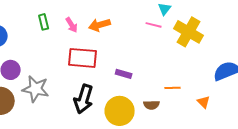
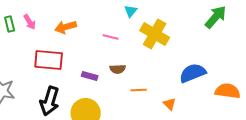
pink arrow: (72, 25) -> (30, 22), moved
pink line: (154, 25) -> (111, 37), moved
brown semicircle: (152, 105) -> (118, 69), moved

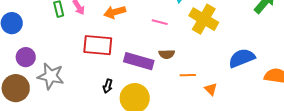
purple rectangle: (90, 76) -> (139, 61), size x1.8
black arrow: (50, 101) -> (108, 86), moved, size x0.5
orange triangle: (170, 104) -> (211, 89), moved

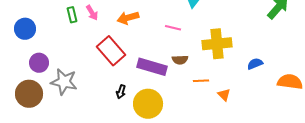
yellow cross: (204, 19) -> (217, 44), moved, turned -36
red rectangle: (98, 45) -> (111, 51), turned 44
blue semicircle: (242, 58) -> (255, 64), size x0.6

